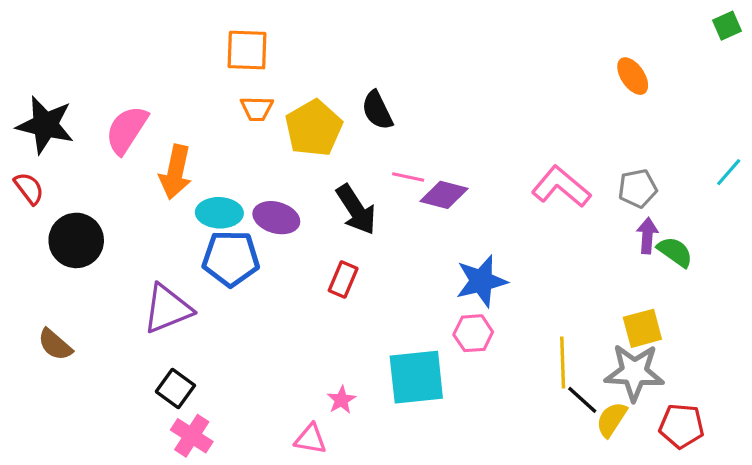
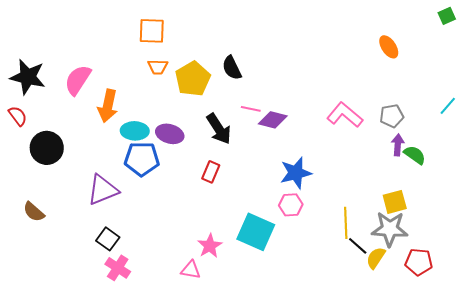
cyan square: (416, 377) -> (256, 232), turned 30
pink star: (341, 400) -> (210, 246), size x1.4

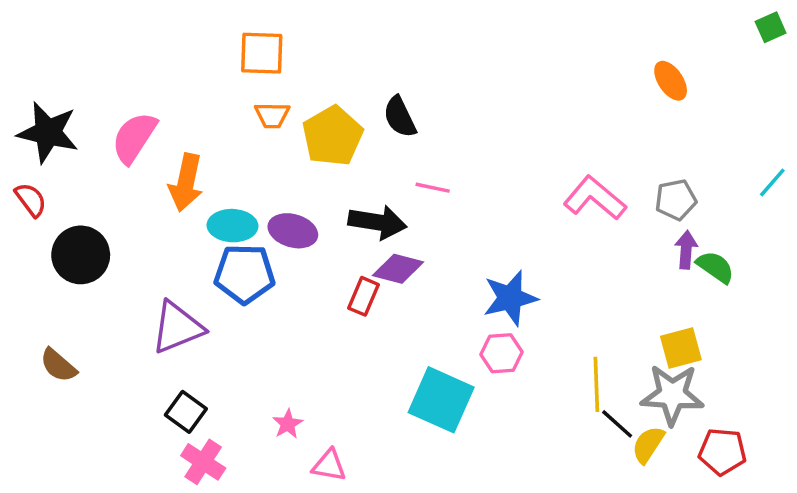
purple diamond: (273, 120) -> (398, 269), moved
black arrow: (219, 129) -> (377, 222), turned -48
pink star: (210, 246) -> (288, 424), moved, size x0.7

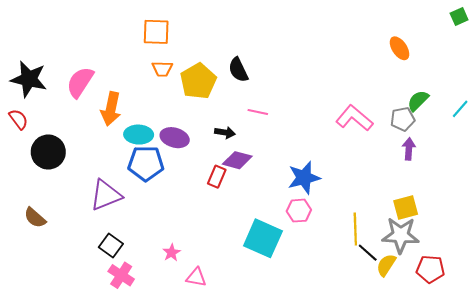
black arrow: (377, 222) -> (225, 132), size x0.6
green semicircle: (715, 267) -> (418, 101), moved, turned -80

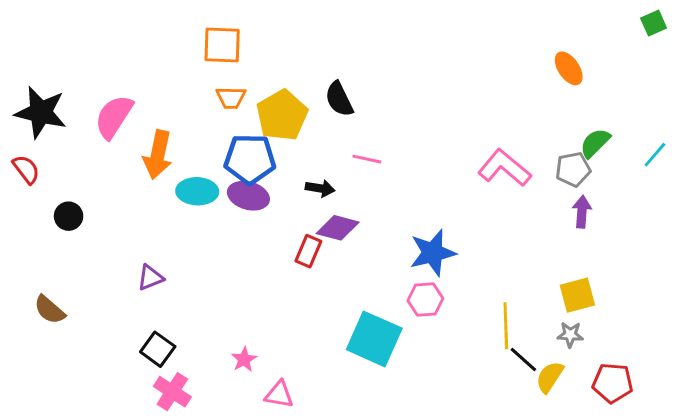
black circle: (48, 152) -> (69, 216), size x0.6
blue pentagon: (146, 163) -> (250, 159), moved
purple triangle: (106, 195) -> (150, 278), size x0.6
gray star: (401, 235) -> (570, 335), size x0.5

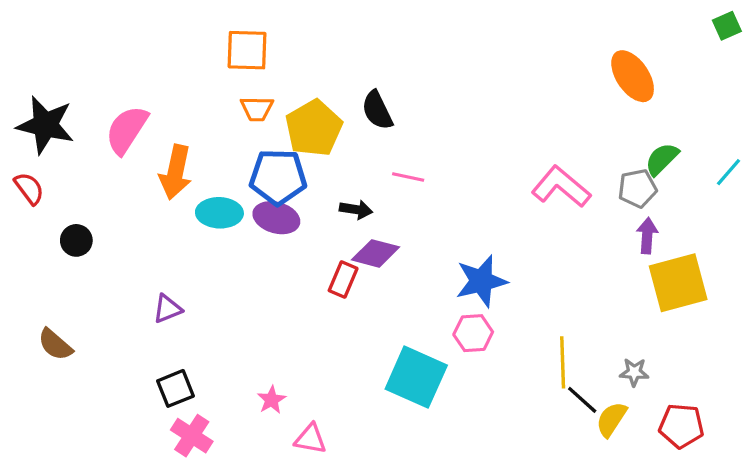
orange ellipse: (569, 68) -> (633, 76), size x1.4
yellow square: (577, 295) -> (678, 283), moved, size x1.5
black square: (158, 349) -> (176, 388), turned 32

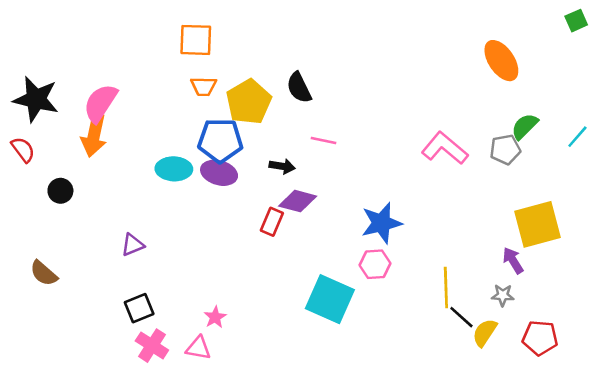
orange arrow: (176, 172) -> (94, 135), moved
purple arrow: (647, 236) -> (513, 260), moved, turned -36
pink triangle: (311, 439) -> (198, 348), moved

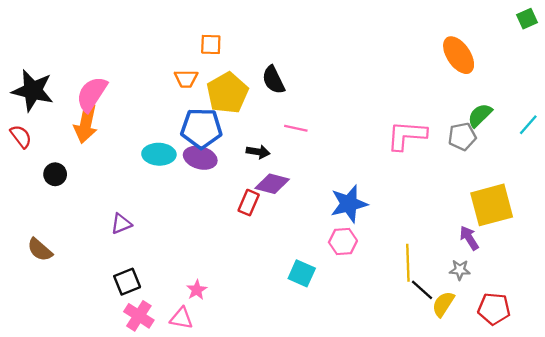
orange square: (196, 40) -> (211, 44), moved, size x0.7
pink L-shape: (445, 148) -> (407, 135), turned -36
cyan square: (330, 299) -> (302, 273), size x0.6

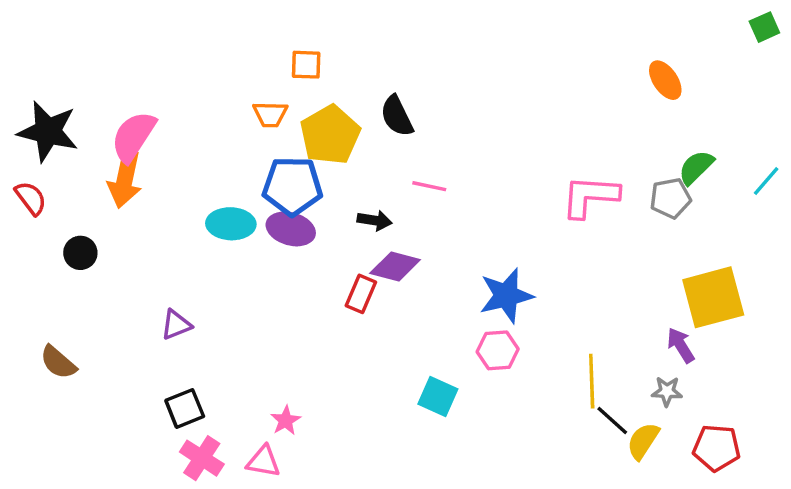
orange ellipse: (459, 55) -> (665, 80), size x0.7

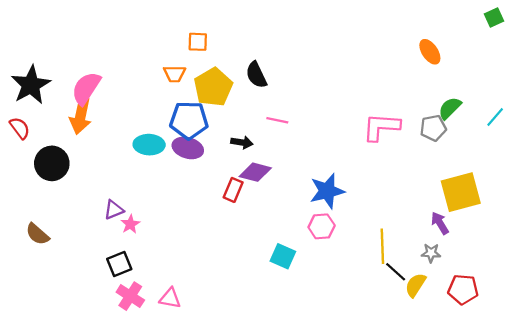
black star: (48, 131) -> (31, 85), turned 30
black circle: (80, 253) -> (52, 163), size x1.6
pink star: (286, 420) -> (130, 224), moved

